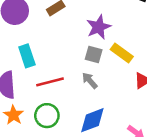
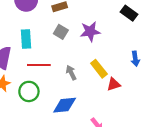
yellow rectangle: (122, 53) -> (99, 69), moved
gray square: (94, 54) -> (61, 32), moved

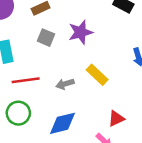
gray arrow: (71, 73) -> (65, 84), turned -72
red triangle: (114, 84) -> (116, 119), moved

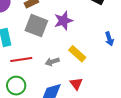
gray square: (46, 38) -> (36, 26), size x1.6
red triangle: (116, 119) -> (76, 84), moved, turned -40

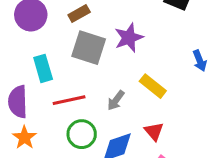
gray arrow: (52, 62) -> (116, 100), turned -32
green circle: (16, 86) -> (82, 134), moved

